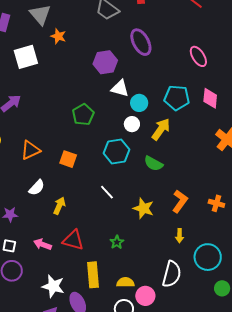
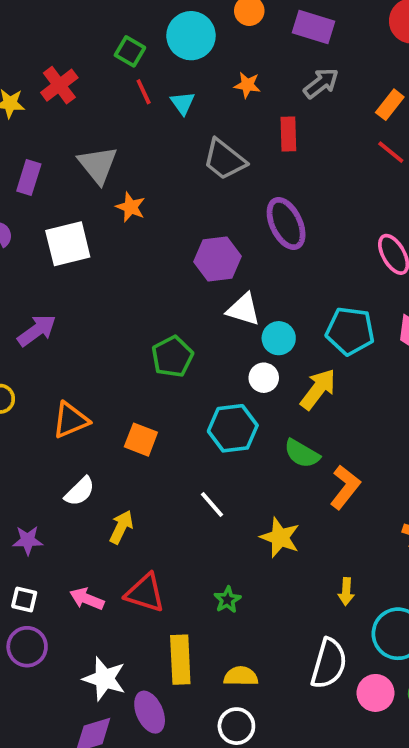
orange L-shape: (180, 201) -> (345, 487), moved
pink circle: (145, 296) -> (375, 693), moved

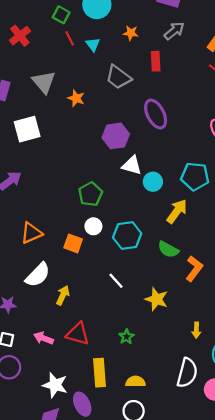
orange star: (131, 207) -> (76, 98), moved
white circle: (264, 378) -> (93, 226), moved
white semicircle: (80, 491) -> (38, 275), size x1.4

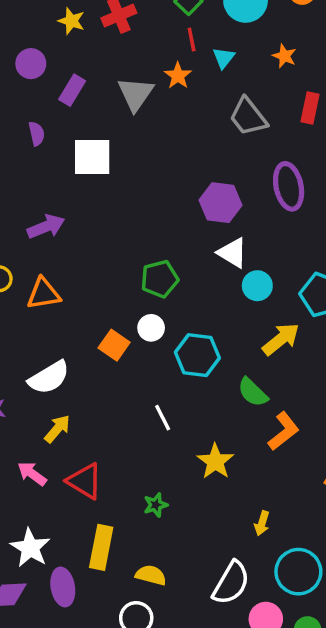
orange star: (76, 98) -> (178, 76), moved
orange triangle: (31, 233) -> (43, 294), moved
yellow arrow: (63, 295) -> (57, 429), moved

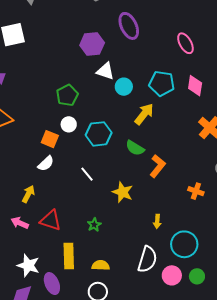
white semicircle: (49, 377) -> (46, 163), moved, size x0.7

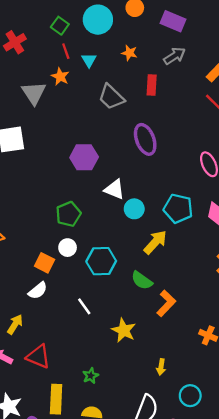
purple hexagon: (92, 44) -> (84, 157), moved
green star: (94, 225) -> (91, 376), moved
cyan circle: (184, 244) -> (190, 396), size x0.7

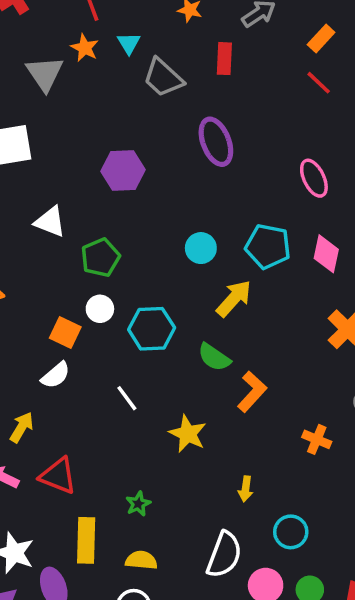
cyan triangle: (89, 60) -> (129, 43), moved
white triangle: (114, 189) -> (50, 222), moved

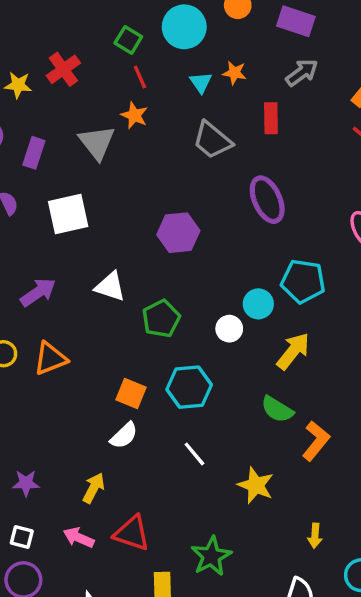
cyan triangle: (129, 43) -> (201, 82), moved
cyan pentagon: (268, 246) -> (303, 281), moved
white circle: (100, 309) -> (229, 329), moved
cyan hexagon: (152, 329) -> (189, 387), moved
green star: (138, 504) -> (211, 556), size x1.6

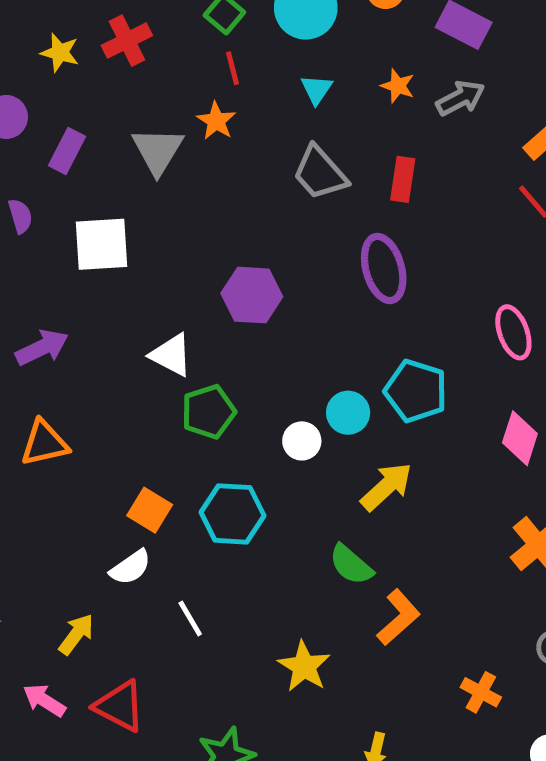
orange star: (235, 73) -> (398, 86), moved
red rectangle: (271, 118) -> (403, 179), moved
white triangle: (110, 286) -> (171, 355), moved
white line: (194, 454) -> (190, 618), moved

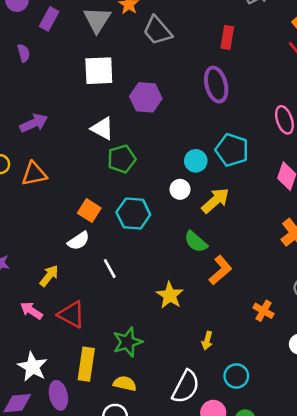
gray trapezoid: (320, 173) -> (157, 31), moved
white square: (101, 244) -> (99, 71), moved
white circle: (302, 441) -> (180, 189), moved

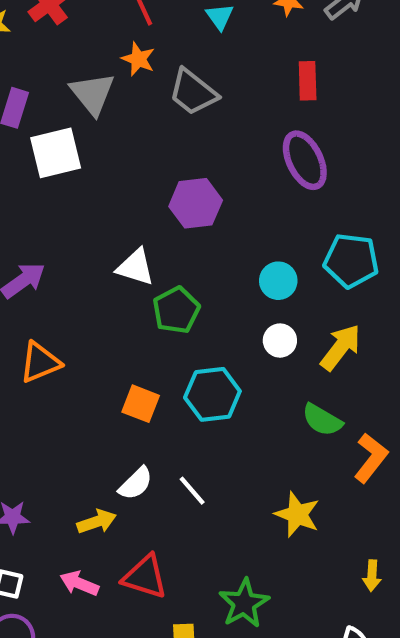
white square: (99, 71) -> (56, 153), moved
cyan circle: (196, 161) -> (278, 281), moved
white semicircle: (79, 241) -> (136, 483), moved
yellow arrow: (49, 276) -> (97, 522), turned 45

